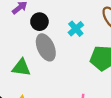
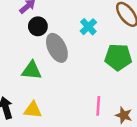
black circle: (39, 22) -> (38, 26), moved

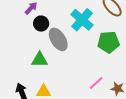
cyan cross: (88, 27) -> (82, 20), size x1.6
pink line: (98, 106) -> (96, 83), turned 49

